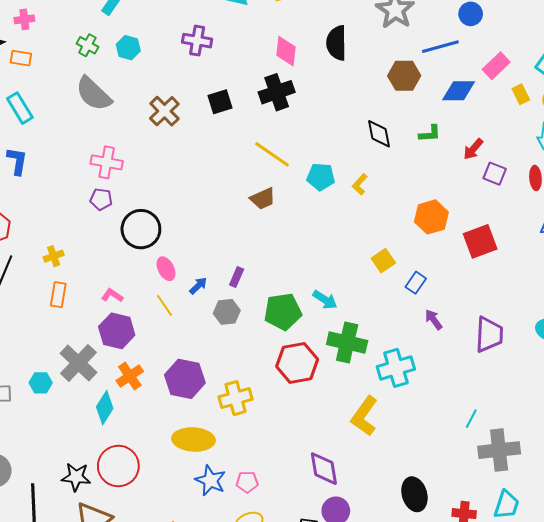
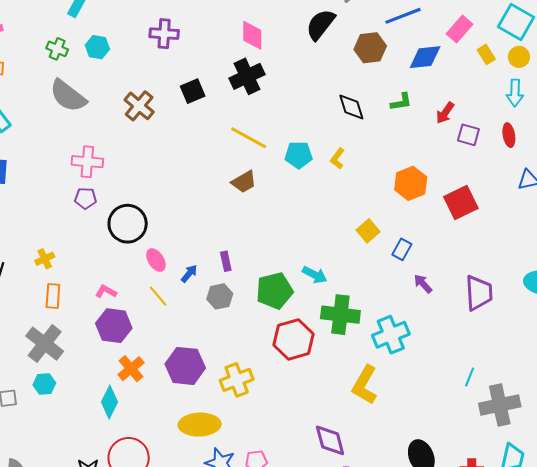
black semicircle: (337, 43) -> (320, 25), moved, turned 44
purple rectangle: (237, 277) -> (226, 261), turned -30
gray cross: (78, 363) -> (45, 344), moved

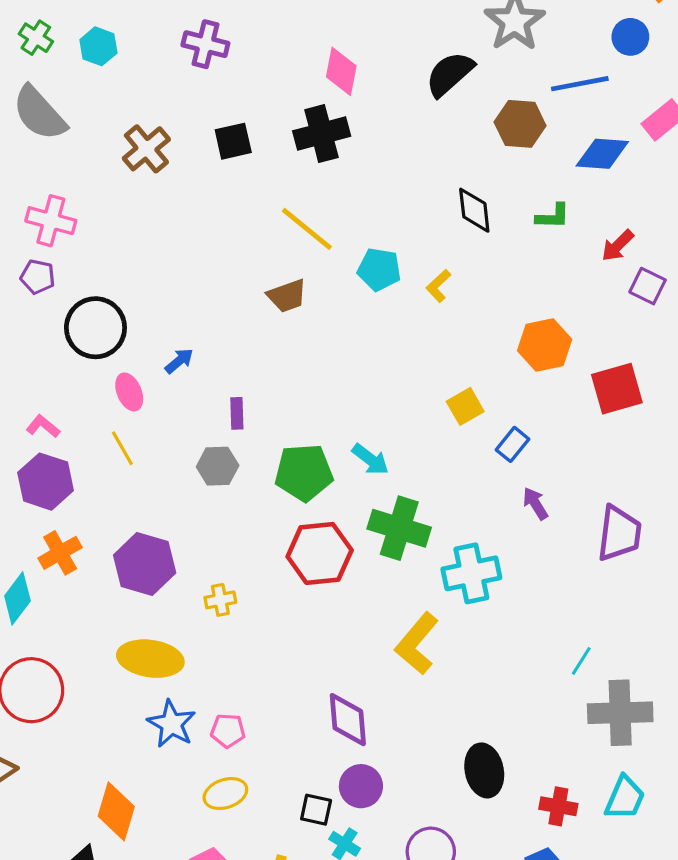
blue arrow: (189, 273) -> (179, 361), moved
yellow cross: (237, 380) -> (220, 600), size x0.6

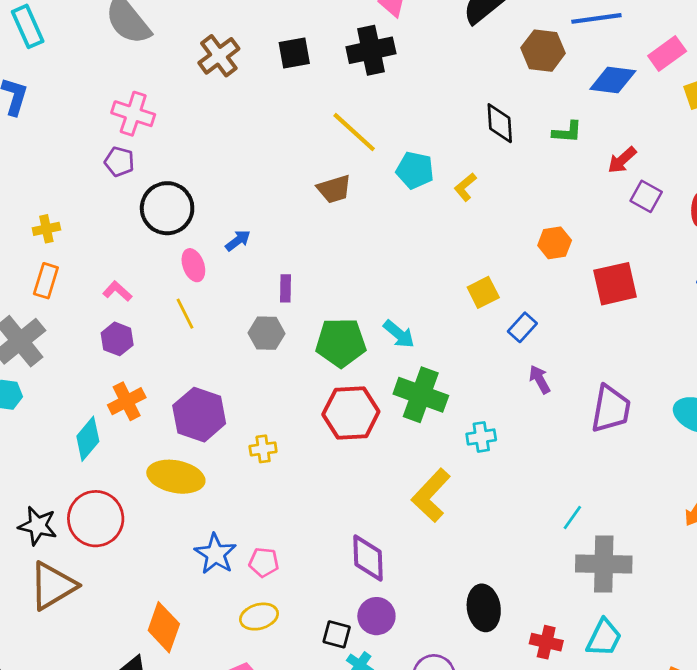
orange hexagon: (545, 345) -> (555, 243), size x0.7
purple hexagon: (46, 482) -> (117, 339), size x0.7
cyan cross: (471, 573) -> (481, 437), size x0.6
yellow ellipse: (150, 659) -> (176, 477), moved

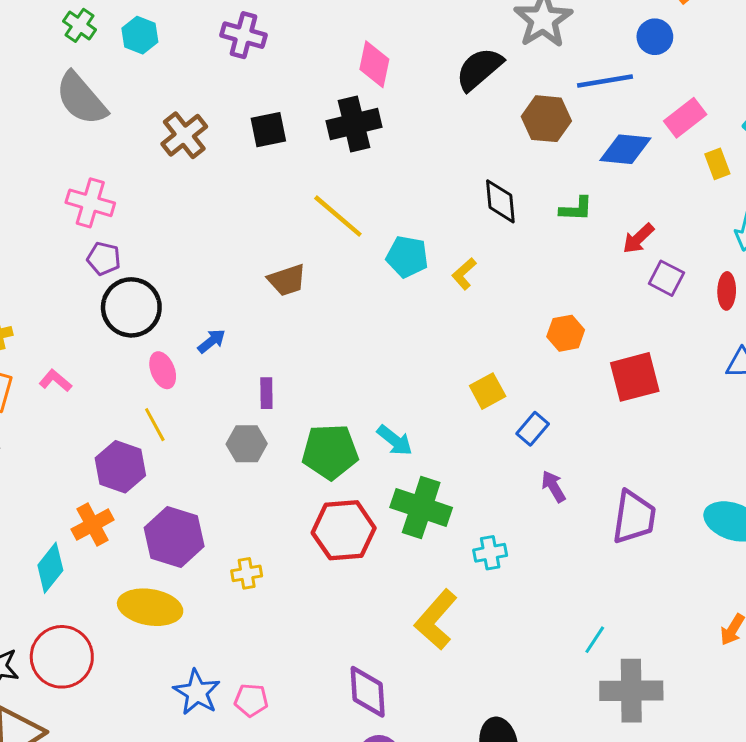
purple pentagon: (119, 162) -> (104, 259), moved
brown trapezoid: (334, 189) -> (287, 280), moved
pink L-shape: (117, 291) -> (55, 381), moved
purple hexagon: (117, 339) -> (120, 467), moved, size x1.4

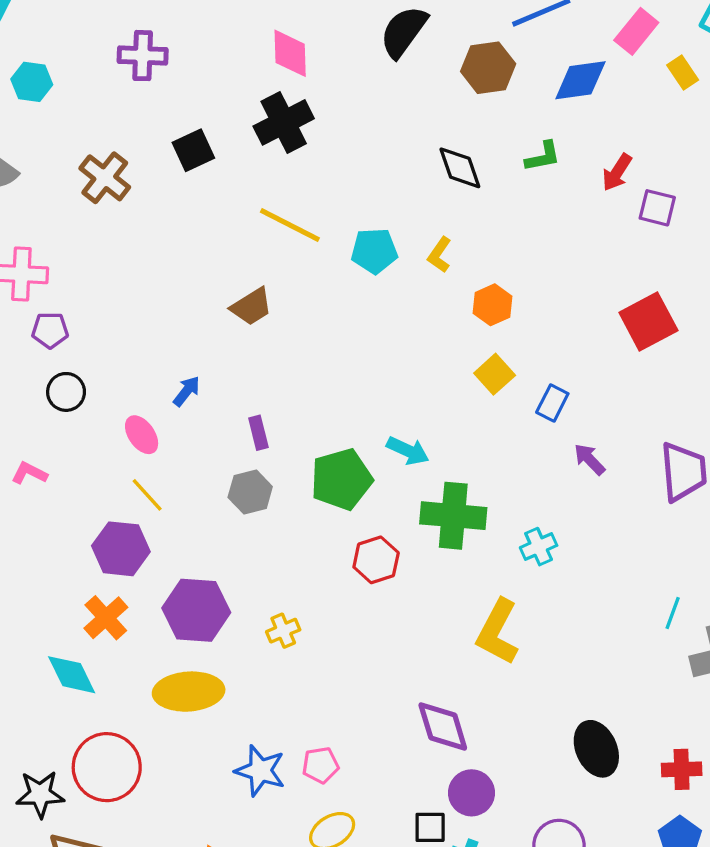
black circle: (131, 307) -> (66, 392), moved, size x0.6
orange hexagon: (566, 333) -> (493, 305), moved
red hexagon: (344, 530) -> (376, 560), size x0.7
cyan diamond: (50, 568) -> (72, 675), turned -51

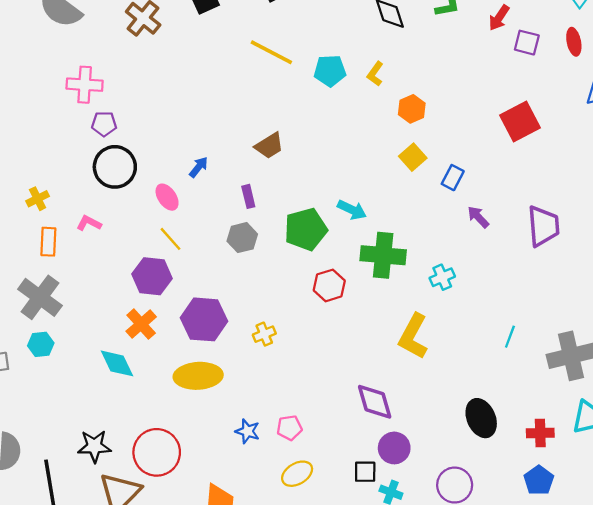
brown trapezoid: (252, 307) -> (269, 146), moved
black circle: (66, 392) -> (115, 167), size x1.6
cyan line: (673, 613) -> (510, 337), moved
red circle: (107, 767) -> (157, 452), moved
blue star: (260, 771) -> (248, 431), size x0.7

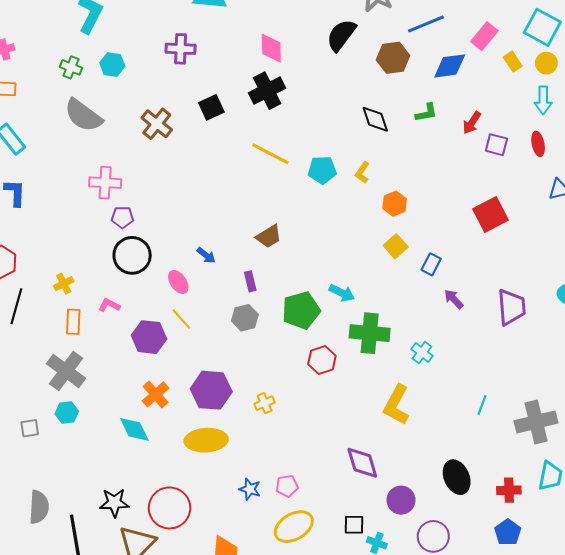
blue arrow: (199, 167) -> (206, 255), turned 90
purple hexagon: (152, 276) -> (149, 337), moved
cyan cross: (442, 277) -> (422, 352), turned -30
purple circle: (394, 448) -> (401, 500), moved
yellow ellipse: (297, 474) -> (294, 527), size x1.4

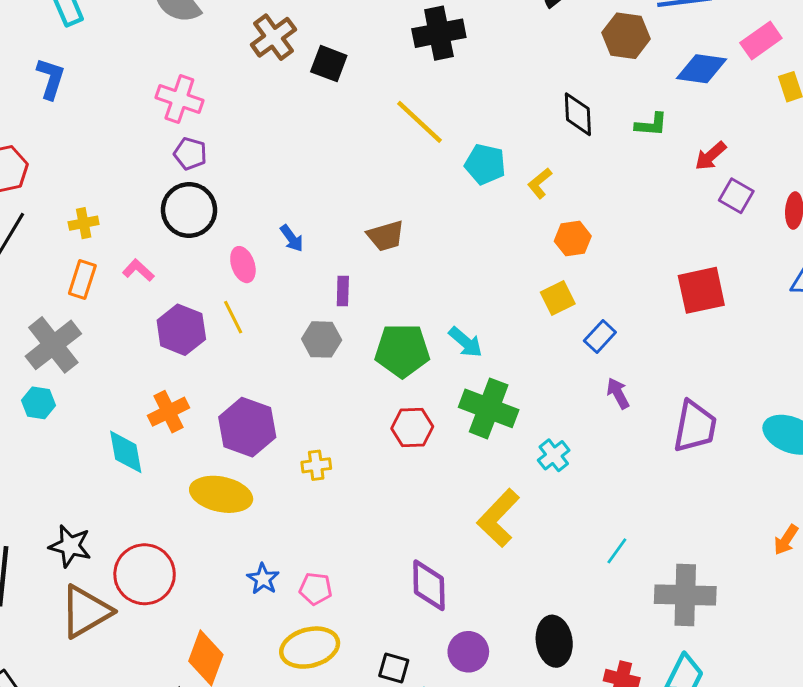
black square: (211, 107) -> (329, 64), moved, turned 30

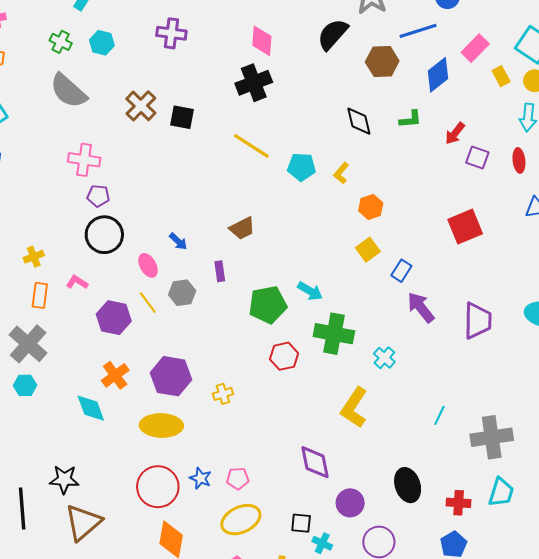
blue diamond: (702, 69) -> (438, 75), turned -36
gray hexagon: (322, 339) -> (182, 293), moved
purple arrow: (618, 393) -> (421, 307), size x1.5
red circle: (145, 574) -> (158, 487), moved

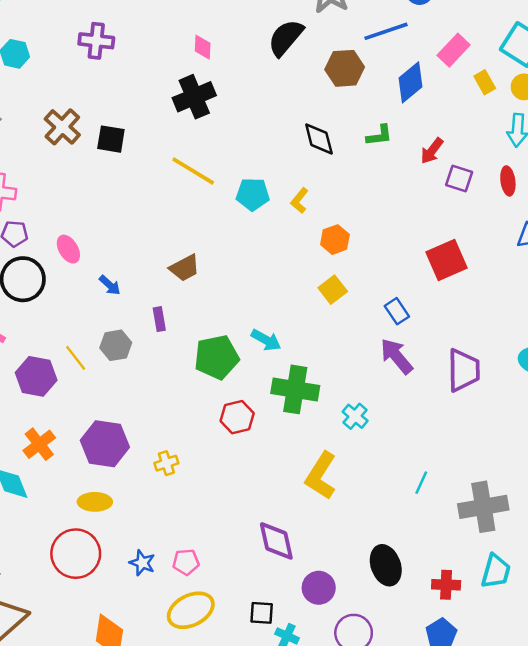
pink diamond: (262, 41) -> (203, 47), size x0.7
pink ellipse: (148, 265) -> (68, 249), moved
blue rectangle: (401, 271) -> (397, 311), moved, turned -65
yellow ellipse: (161, 425) -> (95, 502), size x0.7
red circle: (158, 487) -> (76, 554), moved

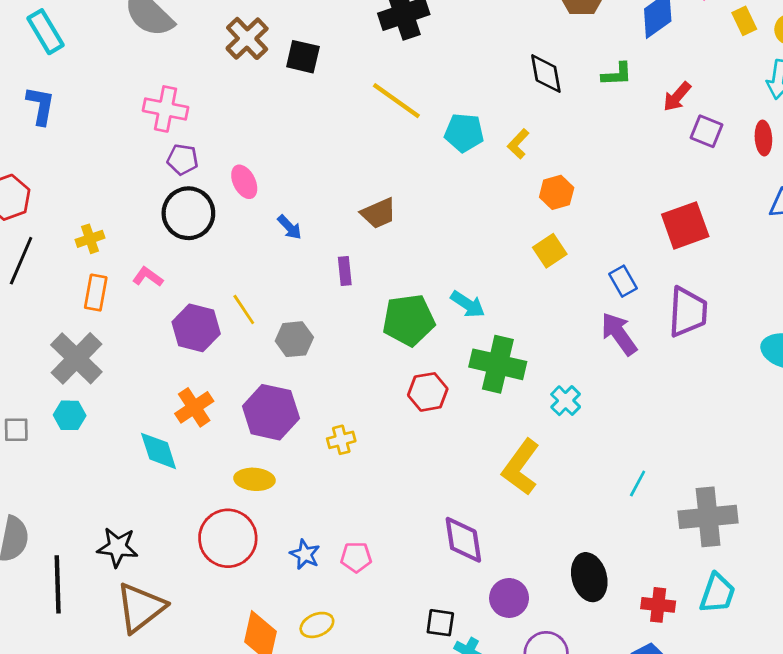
gray hexagon: (116, 345) -> (294, 339), moved
purple trapezoid: (464, 370) -> (688, 312), moved
yellow ellipse: (191, 610) -> (317, 625), moved, size x0.6

